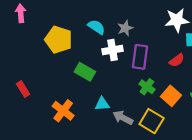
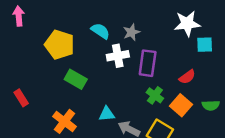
red semicircle: (177, 60) -> (187, 77), moved
green rectangle: (85, 72) -> (76, 79), moved

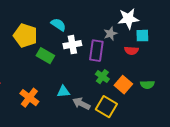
gray star: (131, 32) -> (110, 34), moved
red semicircle: (187, 77) -> (131, 51), moved, turned 40
green rectangle: (76, 79) -> (45, 56), moved

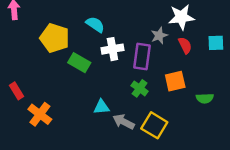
cyan square: (142, 36) -> (216, 43), moved
red semicircle: (131, 51) -> (185, 45), moved, turned -120
green cross: (102, 77) -> (140, 88), moved
orange square: (123, 85) -> (175, 81), moved, turned 36
orange cross: (29, 98) -> (40, 114), moved

